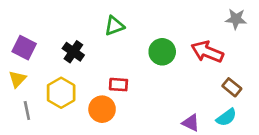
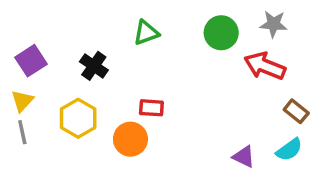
gray star: (236, 19) -> (273, 24), moved
purple square: (24, 48) -> (31, 61), turned 30
green circle: (162, 52) -> (221, 33), moved
gray line: (27, 111) -> (22, 132), moved

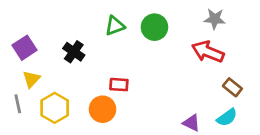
green circle: (221, 33) -> (154, 27), moved
yellow triangle: (22, 101) -> (31, 79), moved
yellow hexagon: (78, 118) -> (55, 108), moved

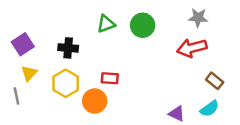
black cross: (74, 52) -> (68, 48), turned -30
red arrow: (208, 52) -> (192, 48), turned -36
yellow hexagon: (55, 108) -> (66, 83), moved

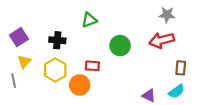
green circle: (143, 25) -> (120, 46), moved
brown rectangle: (215, 81) -> (181, 68), turned 56

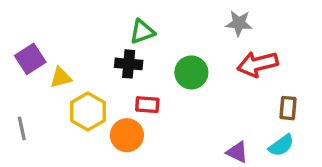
gray star: (167, 15) -> (239, 23), moved
black cross: (57, 40) -> (129, 64), moved
yellow triangle: (24, 62) -> (61, 78), moved, turned 32

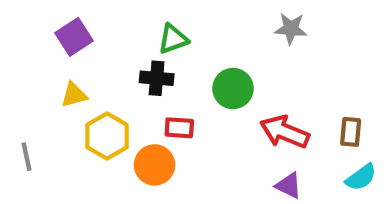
purple square: (30, 59) -> (74, 37), moved
red arrow: (258, 64) -> (285, 132), moved, turned 36
cyan semicircle: (281, 145) -> (361, 177), moved

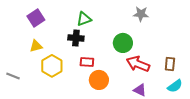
green circle: (233, 89) -> (123, 43), moved
gray line: (27, 157) -> (13, 76), turned -56
orange circle: (155, 165) -> (99, 80), moved

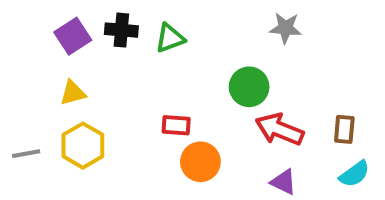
black cross: (76, 38) -> (121, 30), moved
yellow hexagon: (52, 66) -> (83, 146), moved
gray line: (13, 76) -> (26, 154), turned -32

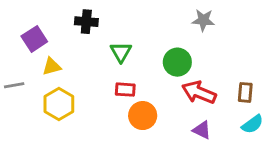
purple square: (73, 36) -> (34, 39), moved
green triangle: (170, 38) -> (121, 52), moved, turned -40
gray line: (26, 154) -> (14, 85), moved

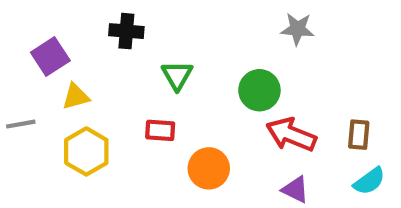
red rectangle: (125, 90) -> (160, 130), moved

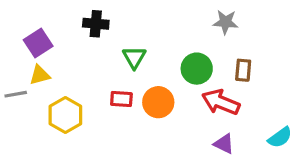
yellow triangle: (76, 97) -> (40, 75), moved
brown rectangle: (359, 135) -> (243, 70), moved
orange circle: (209, 168) -> (158, 102), moved

